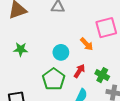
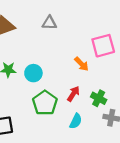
cyan circle: (61, 52) -> (33, 73), moved

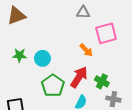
gray triangle: (49, 23) -> (83, 13), moved
red arrow: (73, 94) -> (79, 77), size x1.5

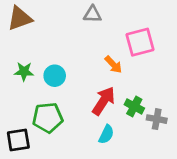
gray triangle: (83, 13) -> (92, 14), moved
green pentagon: (53, 85) -> (48, 118), moved, turned 30
gray cross: (113, 99) -> (157, 119), moved

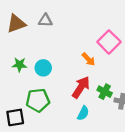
gray triangle: (92, 14) -> (45, 20), moved
pink square: (140, 42) -> (109, 42), turned -30

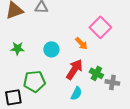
cyan circle: (43, 68) -> (51, 49), moved

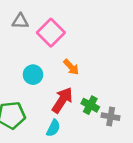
pink square: (100, 27) -> (51, 33), moved
cyan semicircle: (76, 93) -> (53, 128), moved

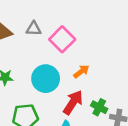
orange arrow: (71, 67) -> (81, 71), turned -84
cyan circle: (33, 75) -> (46, 79), size x1.5

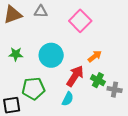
pink square: (62, 39) -> (80, 21), moved
orange arrow: (81, 71) -> (95, 56), moved

